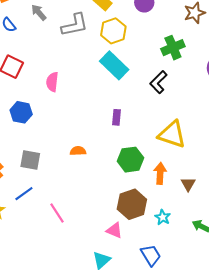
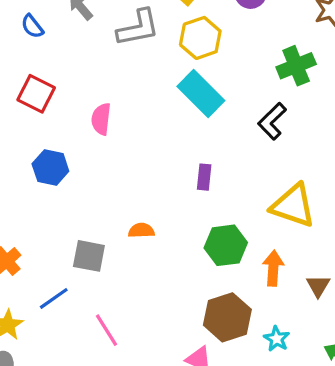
gray square: (30, 160) -> (89, 256), moved

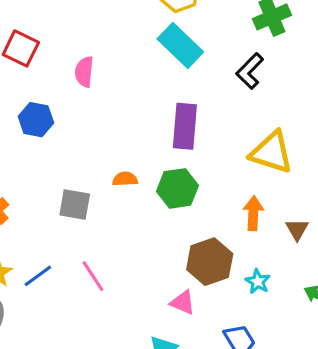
purple rectangle: (204, 177) -> (185, 126), size x1.8
green hexagon: (226, 245) -> (177, 188), moved
blue line: (54, 298) -> (38, 276), moved

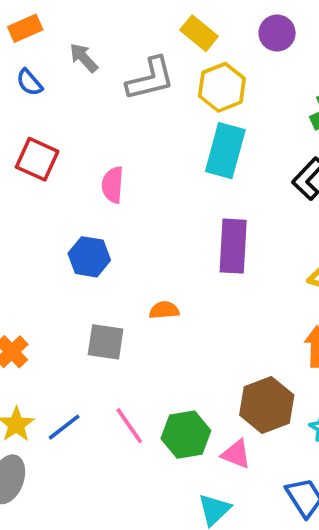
cyan rectangle: (180, 45) -> (225, 151), turned 63
blue hexagon: (36, 120) -> (89, 257), moved
green hexagon: (177, 188) -> (186, 435), moved

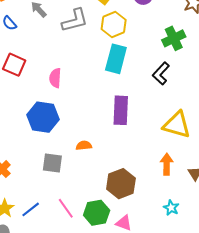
blue hexagon: (89, 257) -> (43, 117), size x1.4
brown hexagon: (267, 405) -> (121, 184), moved

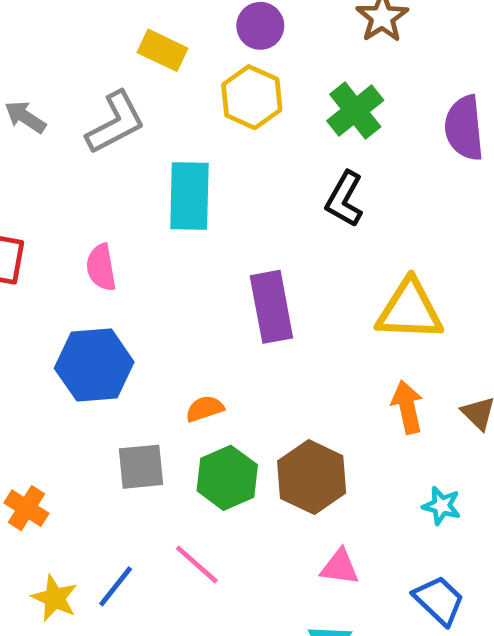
yellow hexagon: (114, 25) -> (252, 97), moved
cyan rectangle: (116, 59) -> (189, 196), moved
green hexagon: (97, 213) -> (227, 478), moved

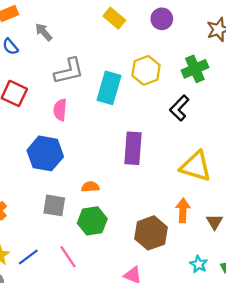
yellow hexagon: (252, 97) -> (146, 70), moved
gray L-shape: (116, 123) -> (69, 71), moved
brown hexagon: (312, 477) -> (151, 233), moved
cyan star: (442, 506) -> (199, 264), moved

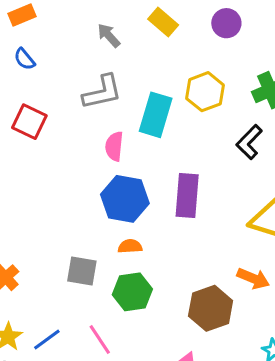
gray arrow: (44, 32) -> (109, 35), moved
pink semicircle: (60, 110) -> (114, 146), moved
blue hexagon: (45, 153) -> (125, 199), moved
orange arrow: (183, 210) -> (253, 278), turned 110

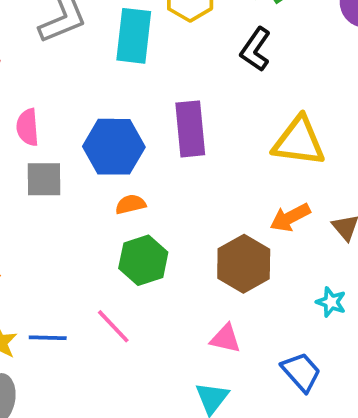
pink semicircle: (114, 146) -> (28, 127), moved
gray square: (82, 271) -> (44, 179), moved
orange arrow: (253, 278) -> (290, 218), turned 140
blue line: (47, 340) -> (48, 338), turned 48

